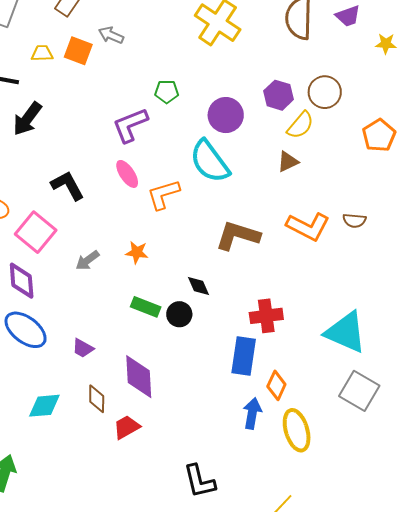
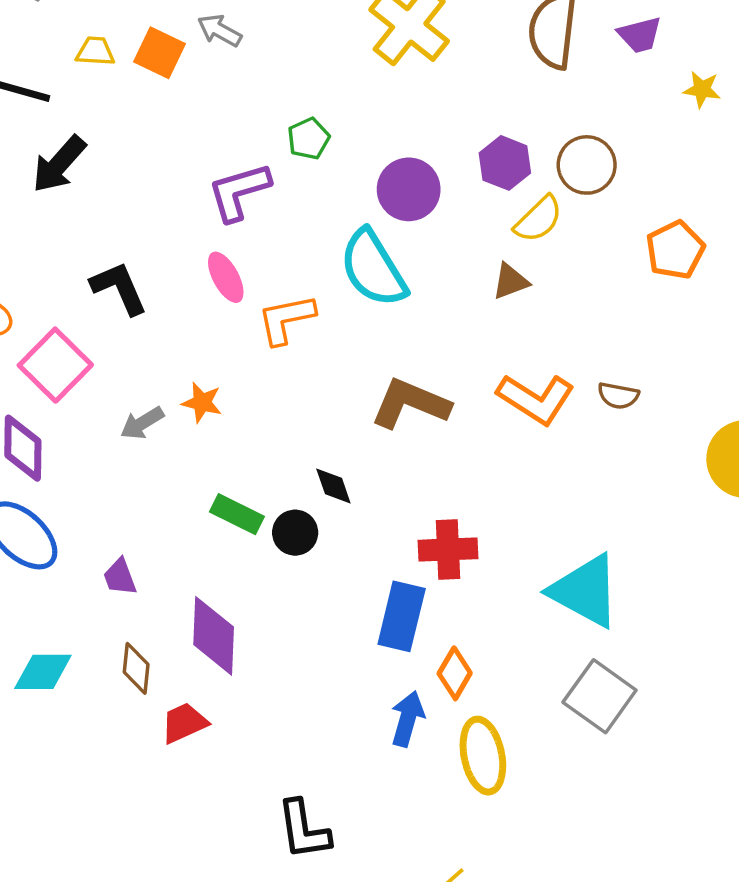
green pentagon: (167, 92) -> (308, 139), turned -30
orange star: (137, 252) -> (202, 402), moved
purple trapezoid: (83, 348) -> (120, 577), turned 35

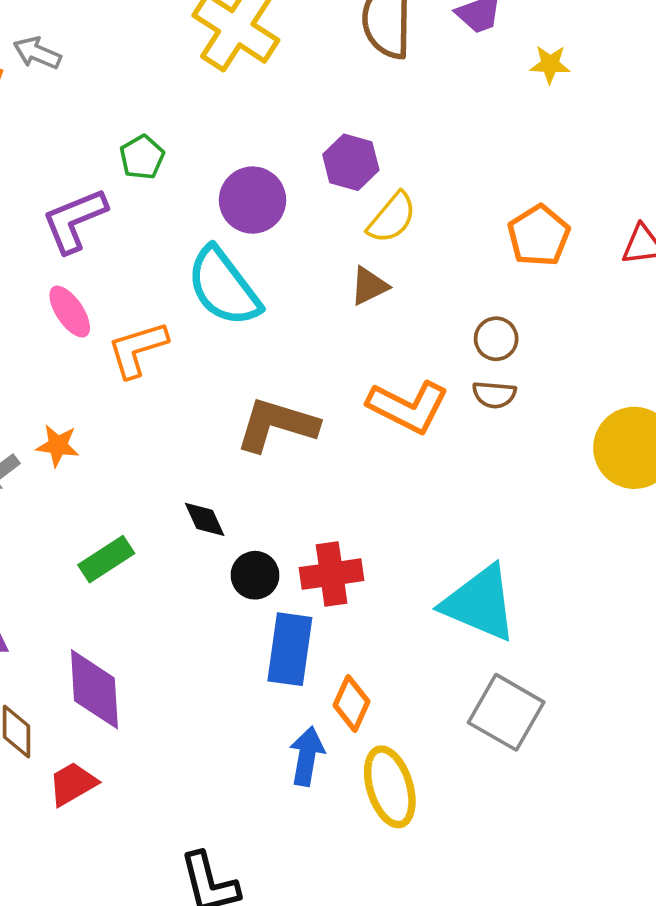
brown circle: (587, 165) -> (496, 339), moved, size x0.7
green rectangle: (237, 514) -> (106, 559), turned -54
black circle: (295, 533) -> (255, 575), moved

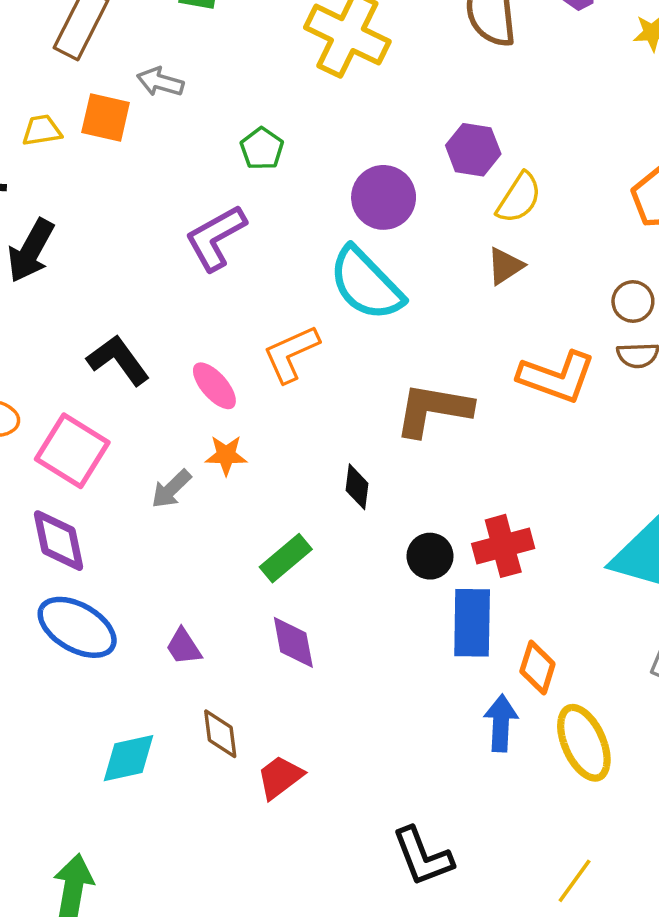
green pentagon: (142, 157) -> (262, 149), moved
pink ellipse: (70, 312) -> (214, 386), moved
black diamond: (205, 519) -> (357, 487), moved, turned 39
purple diamond: (94, 689) -> (293, 642), moved, size x0.7

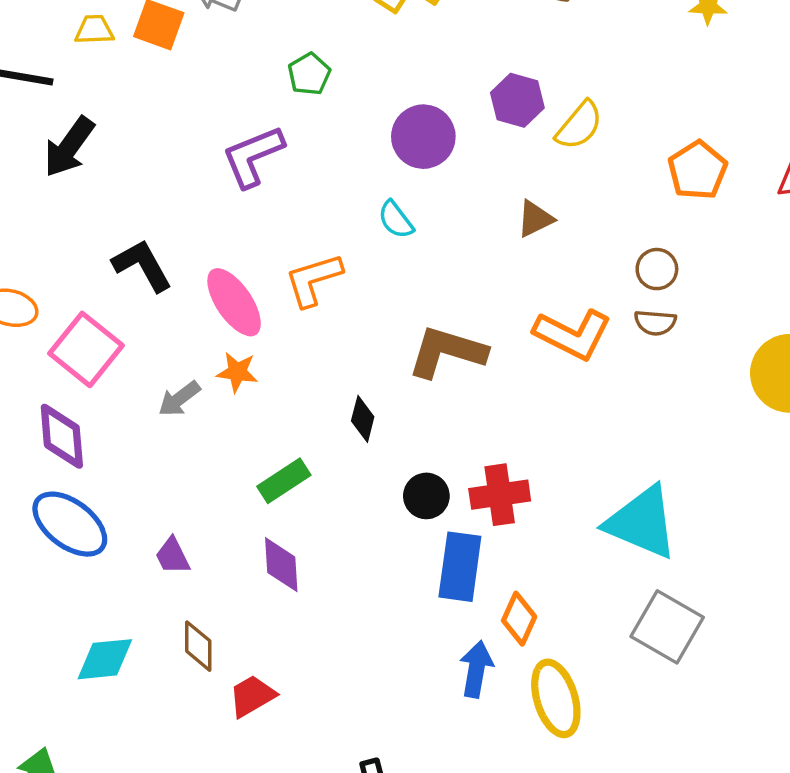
yellow semicircle: (519, 198) -> (579, 125), moved
cyan semicircle: (366, 284) -> (396, 220), size x0.5
pink ellipse: (214, 386) -> (234, 302), size x1.4

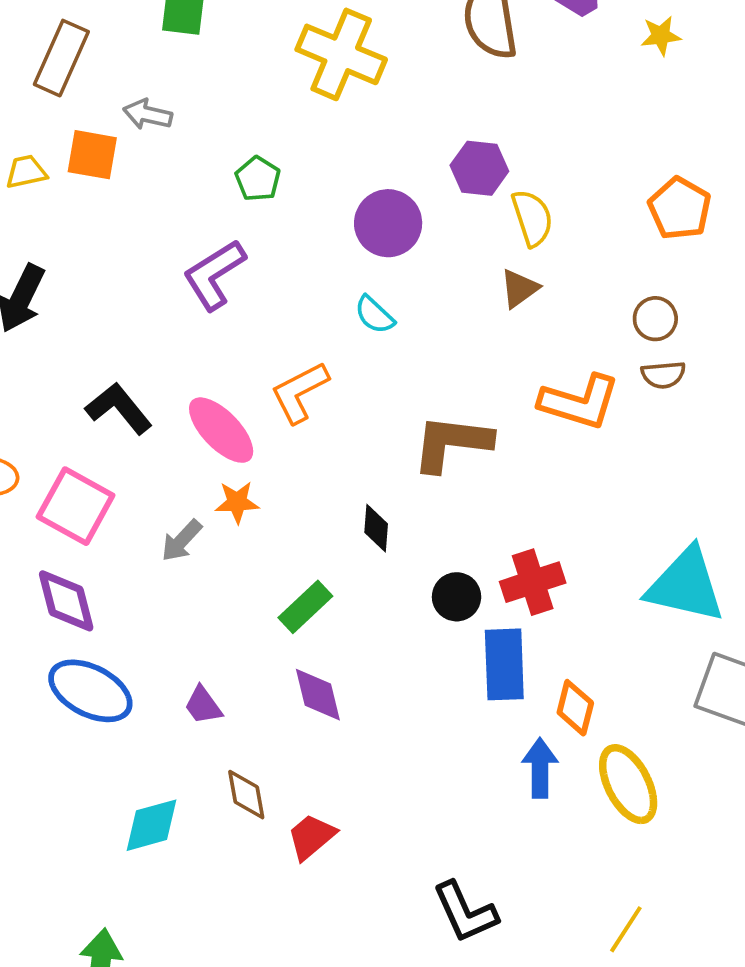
yellow semicircle: (579, 125) -> (532, 218), moved, turned -48

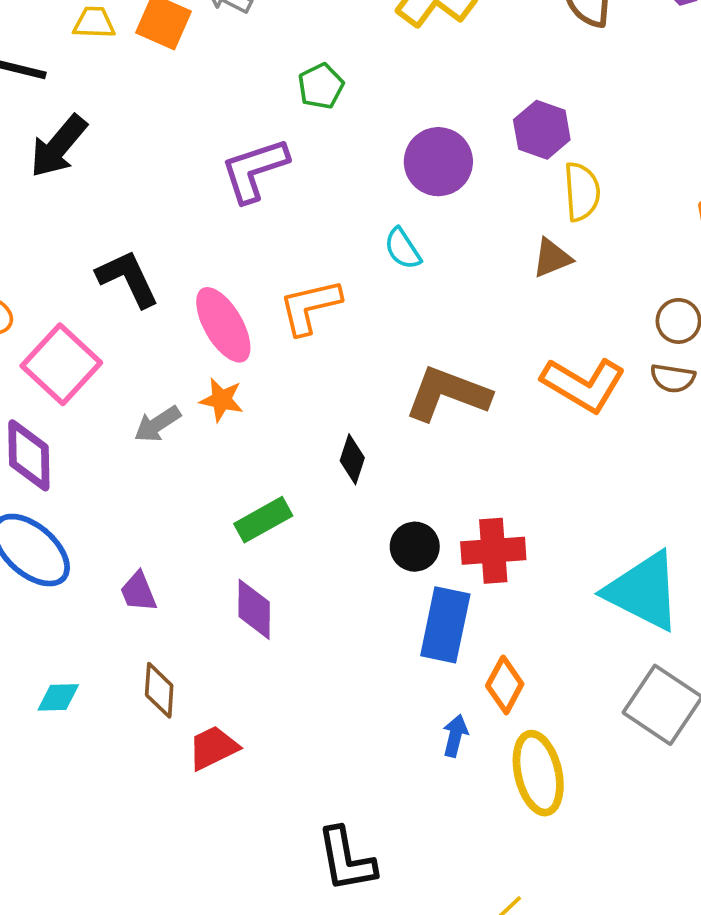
blue arrow: (540, 768) -> (455, 736), size x0.7
cyan diamond: (151, 825) -> (58, 697), size x0.7

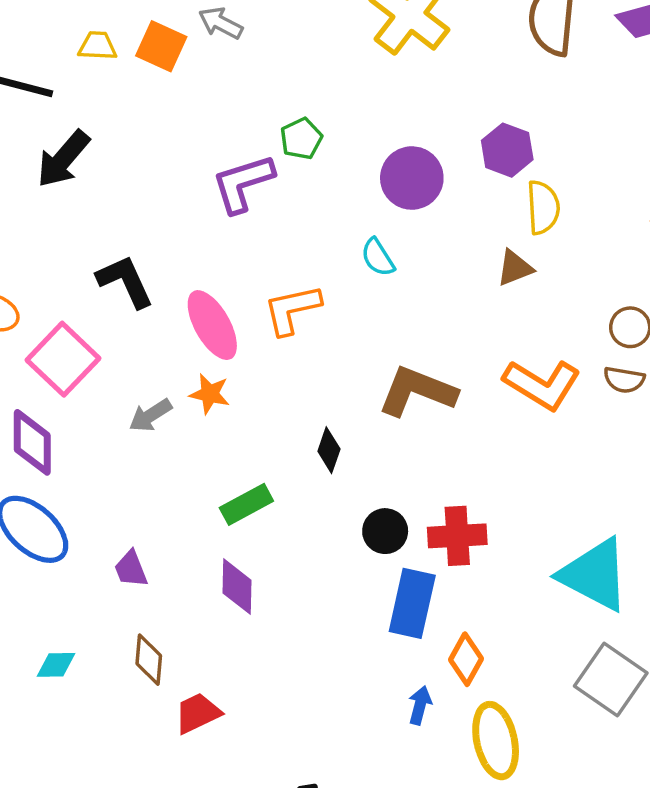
green pentagon: (321, 86) -> (301, 139), moved

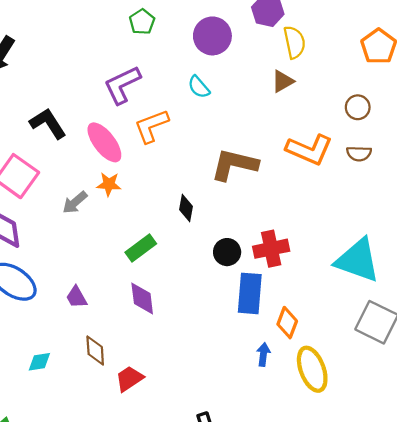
purple L-shape: (243, 183) -> (122, 85), moved
brown semicircle: (624, 380) -> (359, 154), moved

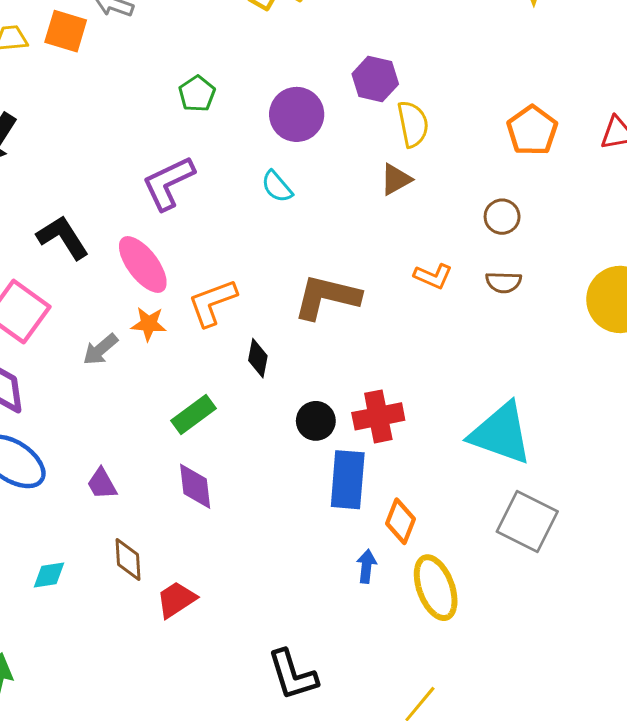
orange L-shape: (151, 126) -> (212, 303), moved
orange L-shape: (309, 150) -> (433, 276), size x0.6

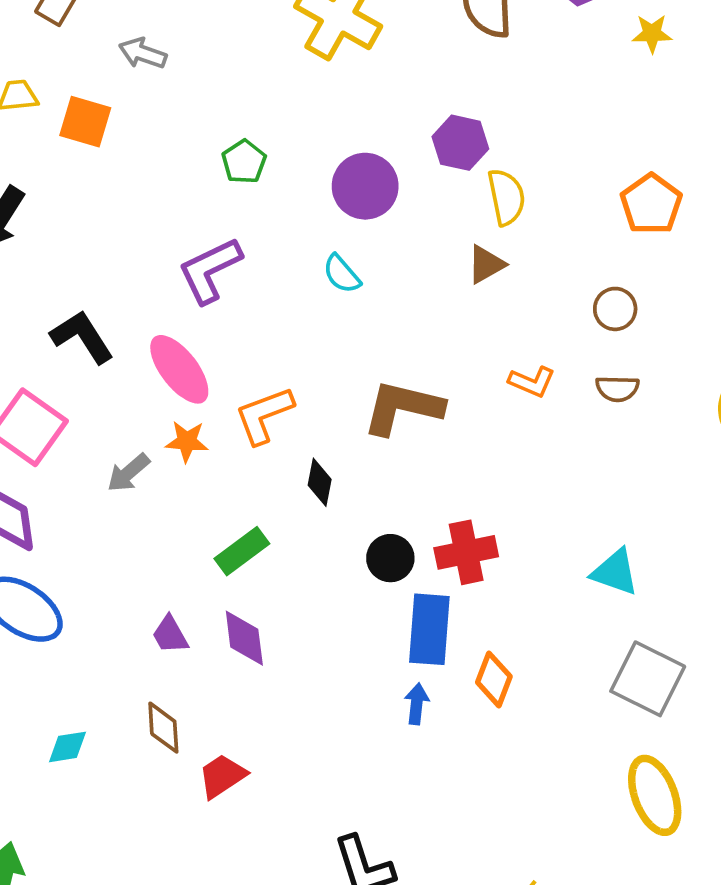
orange square: (66, 31) -> (85, 122), moved
cyan triangle: (501, 433) -> (615, 572), size x0.6
purple trapezoid: (102, 484) -> (170, 635), moved
blue arrow: (366, 566) -> (417, 704), moved
yellow ellipse: (436, 588) -> (655, 795), moved

